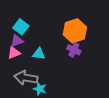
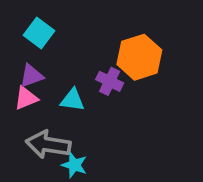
cyan square: (21, 27) -> (39, 33), moved
purple cross: (74, 50) -> (110, 81), moved

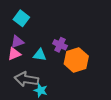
orange hexagon: (139, 57) -> (76, 60), moved

